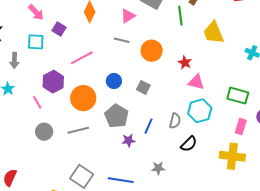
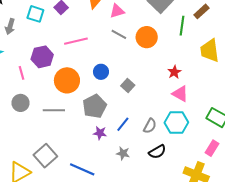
pink triangle: (128, 16) -> (117, 11), moved
orange circle: (152, 51) -> (147, 37), moved
gray star: (158, 168) -> (123, 153), moved

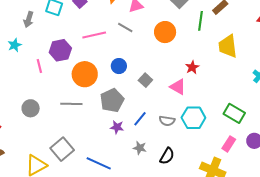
gray line: (119, 34) -> (125, 27), moved
pink triangle: (180, 94) -> (178, 87), moved
gray circle: (21, 103) -> (31, 108), moved
gray semicircle: (150, 126) -> (167, 121), turned 70
black semicircle: (157, 152) -> (167, 156), moved, turned -30

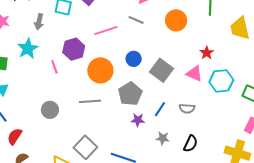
cyan star: (15, 45) -> (28, 49), size x1.5
gray square: (145, 80) -> (161, 70), size x1.6
cyan hexagon: (193, 118) -> (221, 81), moved

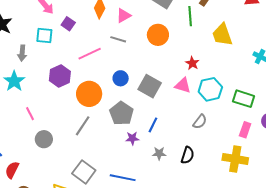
pink line: (54, 67) -> (30, 114), moved
gray line: (90, 101) -> (83, 126), turned -45
gray semicircle: (187, 109) -> (200, 122), moved, turned -49

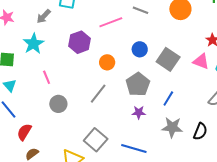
gray arrow: (22, 53) -> (44, 16), turned 35
orange circle: (89, 94) -> (107, 62), size x0.6
purple star: (132, 138) -> (139, 112), moved
gray star: (159, 153) -> (172, 127), size x1.5

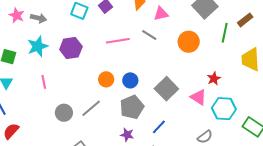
gray arrow: (44, 16) -> (39, 18), moved, turned -133
purple hexagon: (79, 42) -> (71, 48), moved
blue circle: (140, 49) -> (130, 80), moved
gray circle: (58, 104) -> (64, 113), moved

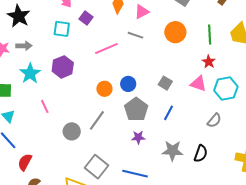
green line: (225, 33) -> (210, 35), moved
gray square: (166, 89) -> (165, 83), size x0.6
blue line: (159, 127) -> (169, 113), moved

